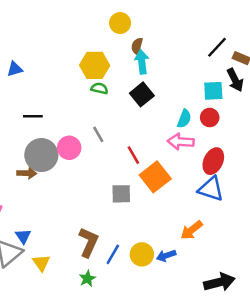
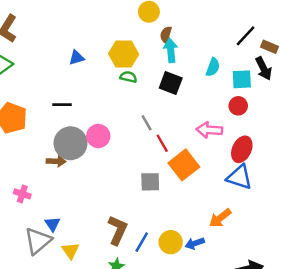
blue triangle: (15, 69) -> (77, 58), moved
black square: (142, 94) -> (171, 83), turned -30
cyan semicircle: (184, 119) -> (213, 67), moved
gray line: (98, 134) -> (147, 123), moved

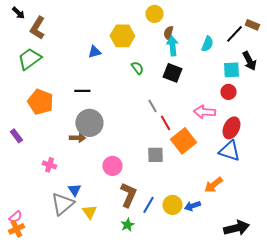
brown rectangle: (270, 47) -> (252, 25), moved
yellow hexagon: (124, 54) -> (122, 36), moved
cyan semicircle: (213, 67) -> (207, 44), moved
green semicircle: (128, 77) -> (137, 68), turned 40
pink circle: (98, 136) -> (112, 166), moved

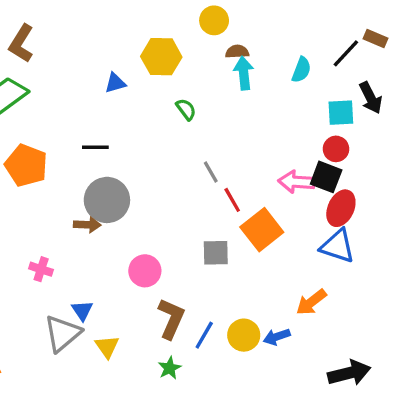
brown semicircle: (168, 33) -> (237, 52), turned 72
black square: (172, 73) -> (326, 177), moved

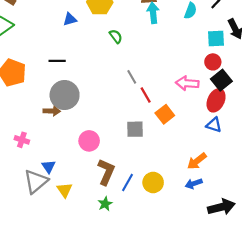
black square: (326, 177) -> (221, 80), moved, turned 30
orange square: (262, 230) -> (165, 114), size x0.7
blue triangle: (338, 246) -> (214, 125), size x0.7
blue arrow: (277, 337) -> (194, 184), moved

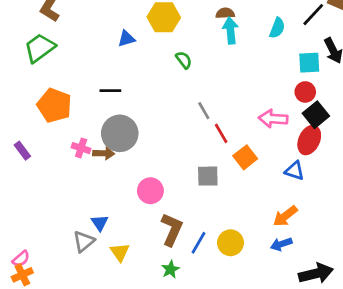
blue triangle: (214, 125) -> (295, 171), moved
pink cross: (22, 140) -> (81, 148), moved
gray triangle: (36, 181) -> (84, 241), size x0.7

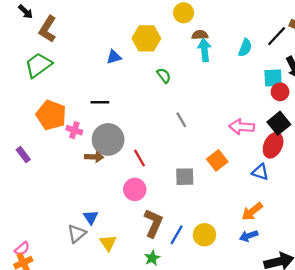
red circle: (305, 92) -> (280, 92), moved
red line: (221, 133) -> (139, 158), moved
pink cross: (81, 148) -> (74, 130), moved

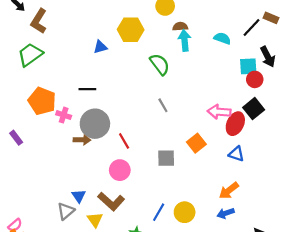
cyan semicircle: (245, 48) -> (222, 38), turned -91
green semicircle: (164, 76) -> (160, 64), moved, size x1.5
red ellipse: (273, 145) -> (235, 124), moved
brown L-shape: (153, 223) -> (111, 201), moved, turned 108

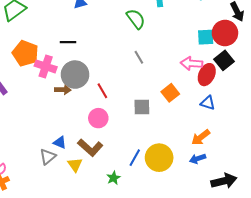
cyan square: (248, 66) -> (206, 37), moved
red circle: (255, 79) -> (225, 33), size x1.6
pink cross: (64, 115) -> (46, 66), size x1.5
blue triangle: (79, 196) -> (60, 142), turned -32
yellow circle: (185, 212) -> (159, 158), size x1.4

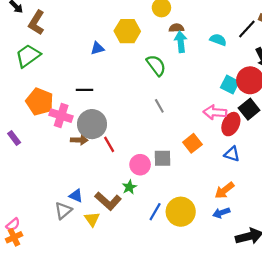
cyan square: (206, 37) -> (230, 85), turned 30
red line: (102, 91) -> (109, 144), moved
pink circle: (98, 118) -> (140, 165), moved
green star: (114, 178) -> (129, 187), moved

